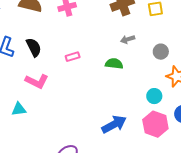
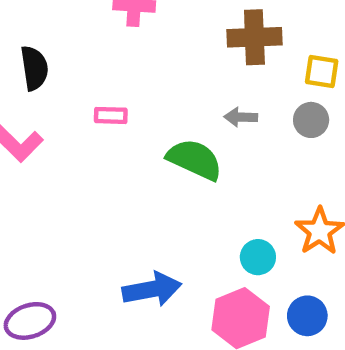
gray circle: (161, 52) -> (311, 120), moved
green semicircle: (114, 64) -> (195, 159), size x1.4

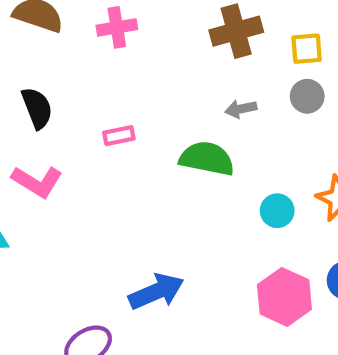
cyan circle: (258, 257) -> (277, 211), moved
blue arrow: (152, 289) -> (156, 292), moved

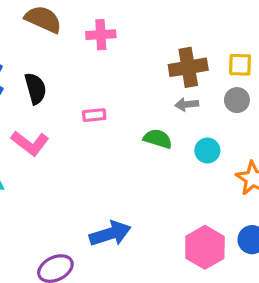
brown cross: (236, 31) -> (188, 67), moved
green semicircle: (207, 159) -> (158, 139), size x0.7
cyan circle: (277, 211) -> (207, 151), moved

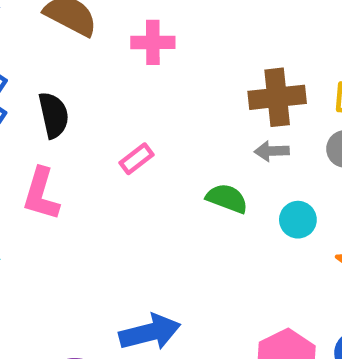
pink rectangle: (94, 115) -> (137, 159), turned -35
pink L-shape: (30, 143) -> (41, 194), turned 66

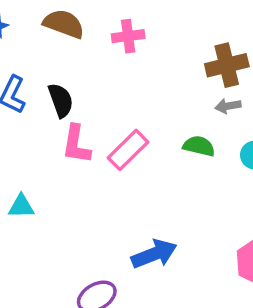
pink rectangle: (137, 159) -> (128, 150), moved, size x1.6
pink L-shape: (41, 194) -> (76, 144), moved

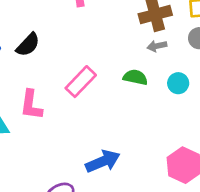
black semicircle: (61, 100) -> (28, 45), turned 64
pink L-shape: (76, 144) -> (31, 105), moved

